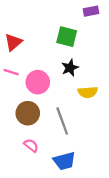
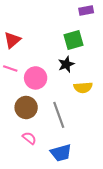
green square: (67, 37) -> (74, 40), moved, turned -30

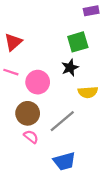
gray line: (59, 115) -> (62, 121), turned 70
pink semicircle: (29, 138) -> (31, 137), moved

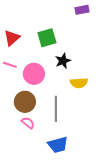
green square: (78, 42) -> (47, 38), moved
gray line: (62, 121) -> (56, 109), turned -50

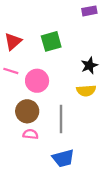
black star: (63, 61) -> (89, 65), moved
pink semicircle: (28, 123) -> (30, 134), turned -32

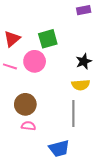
pink circle: (37, 81) -> (35, 61), moved
gray line: (61, 119) -> (73, 114), moved

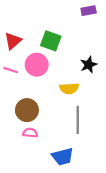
green square: (48, 39) -> (51, 41), turned 36
yellow semicircle: (81, 85) -> (69, 88), moved

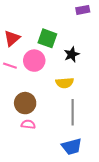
black star: (89, 65) -> (72, 54), moved
blue trapezoid: (63, 157) -> (72, 147), moved

